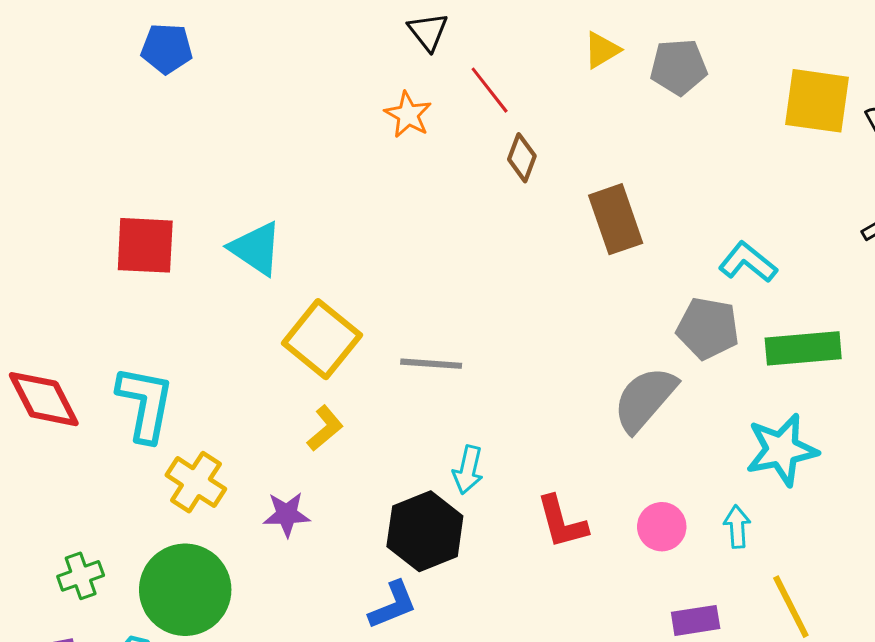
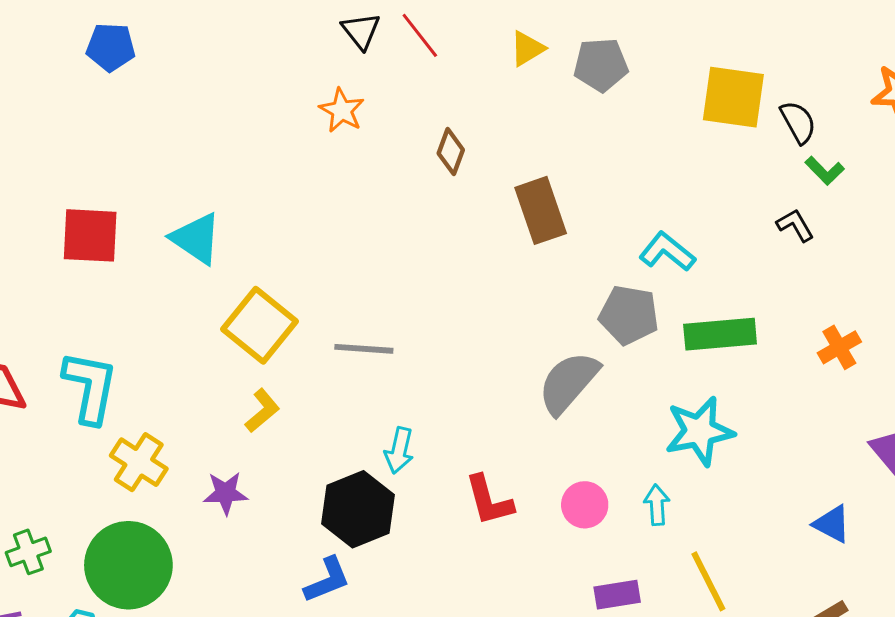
red line: (490, 90) -> (420, 35), moved

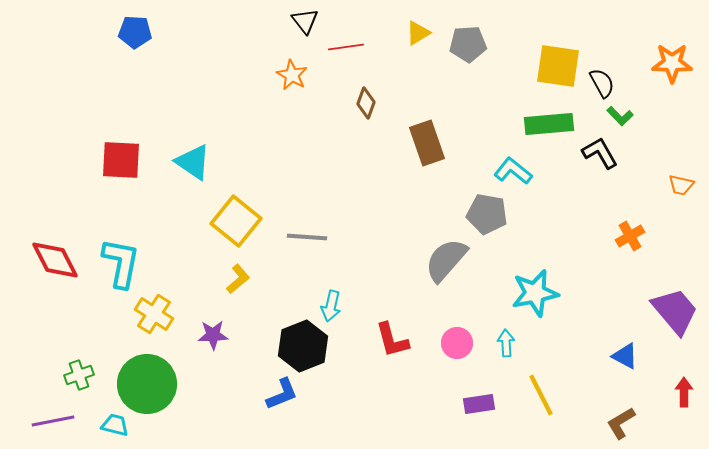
red line: (420, 35) -> (346, 47), moved, turned -60
black L-shape: (795, 225) -> (600, 153), size x1.4
green rectangle: (720, 334) -> (549, 124), moved

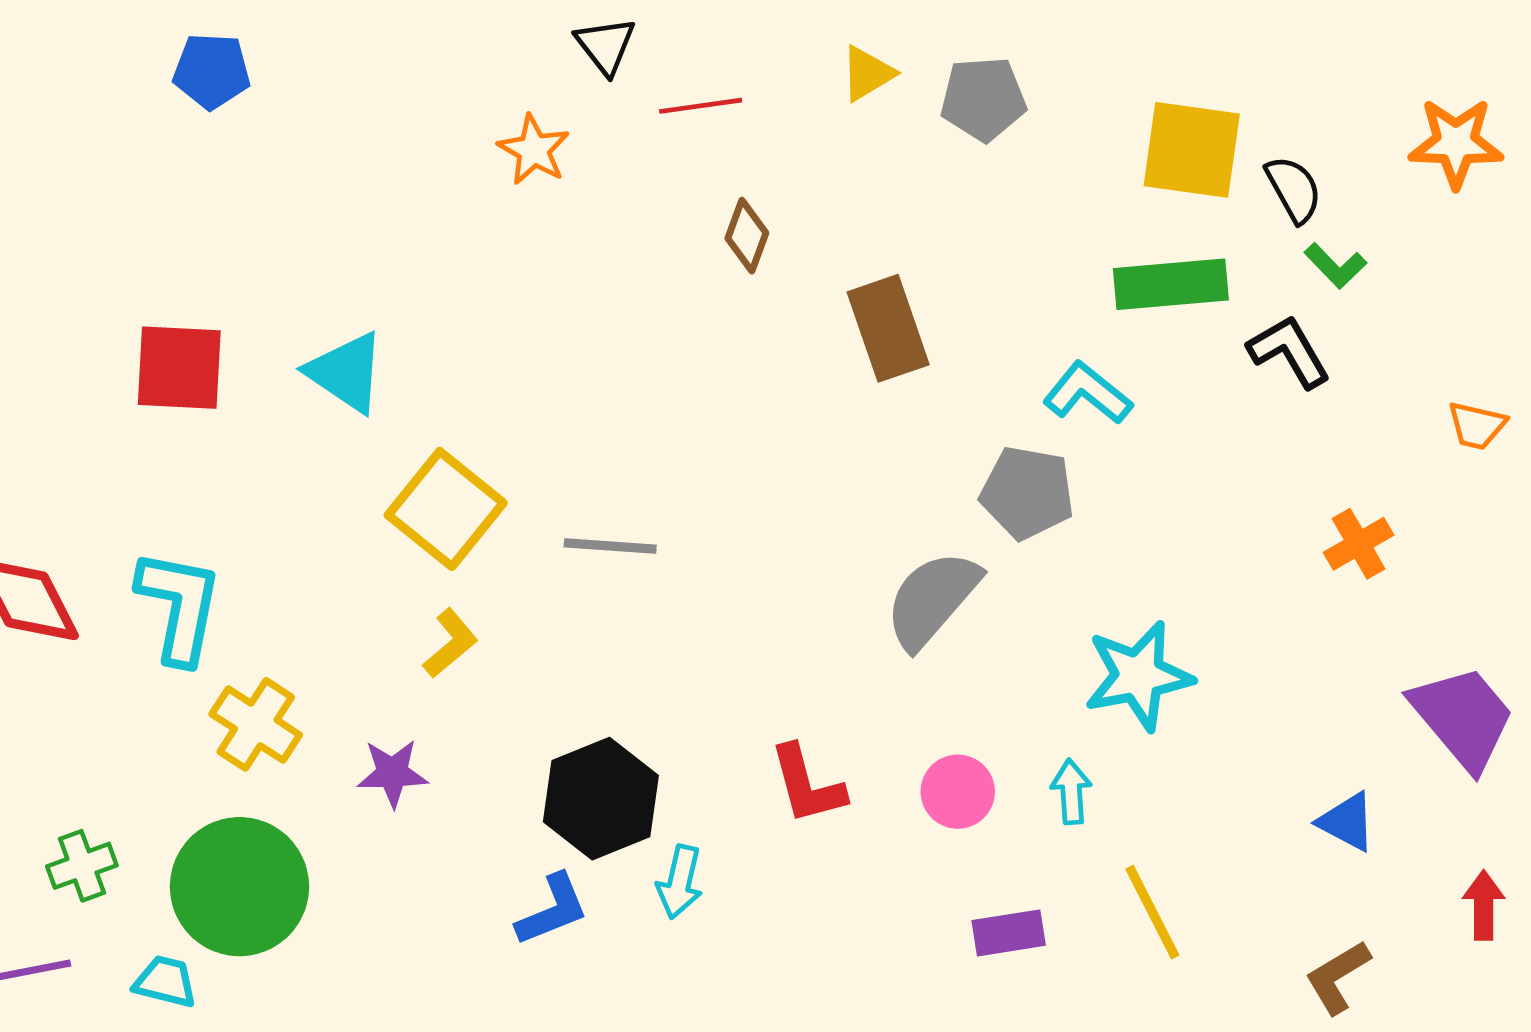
orange star: (292, 75) -> (534, 150), moved
cyan arrow: (331, 306) -> (680, 882), moved

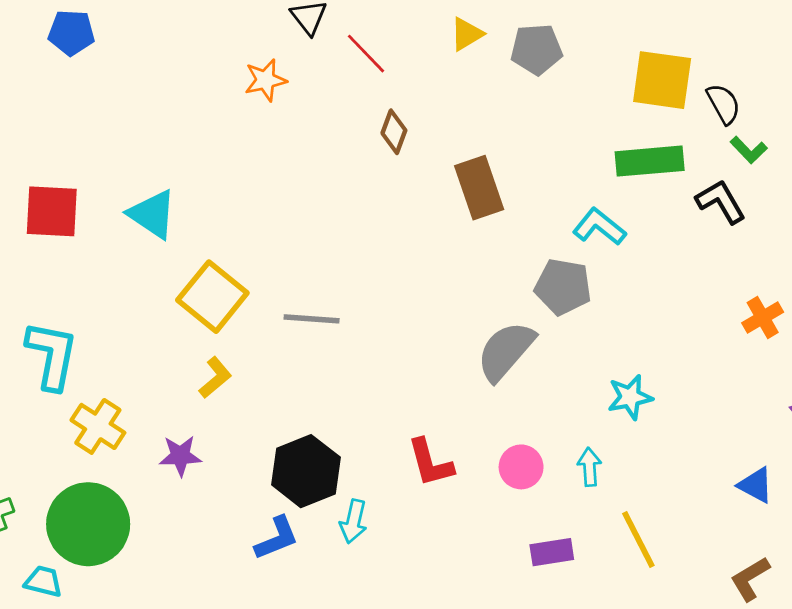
red line: (701, 106) -> (366, 54), turned 54
orange star: (534, 150) -> (265, 80), turned 30
cyan star: (1138, 676) -> (630, 397), size x0.7

